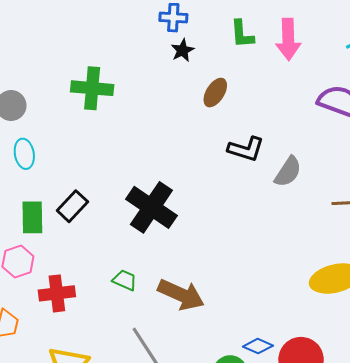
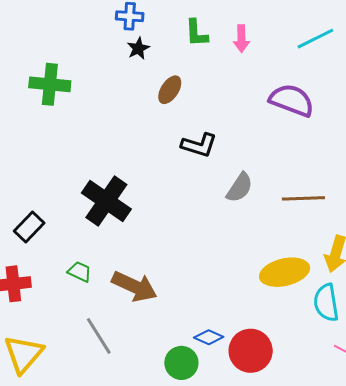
pink arrow: (288, 39) -> (241, 39), size x0.7
gray semicircle: (288, 172) -> (240, 188), moved
black rectangle: (72, 206) -> (29, 227), moved

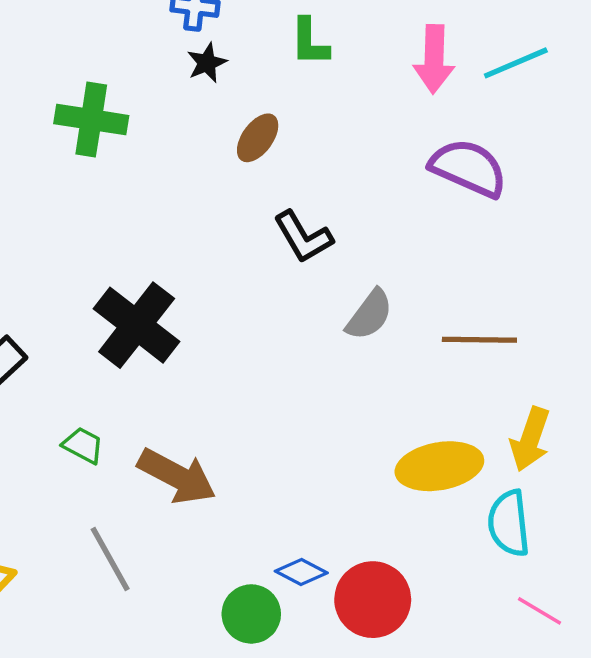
pink arrow: (241, 39) -> (434, 59), moved, size x1.4
green cross: (50, 84) -> (91, 120), moved
black L-shape: (199, 145) -> (303, 237), turned 39

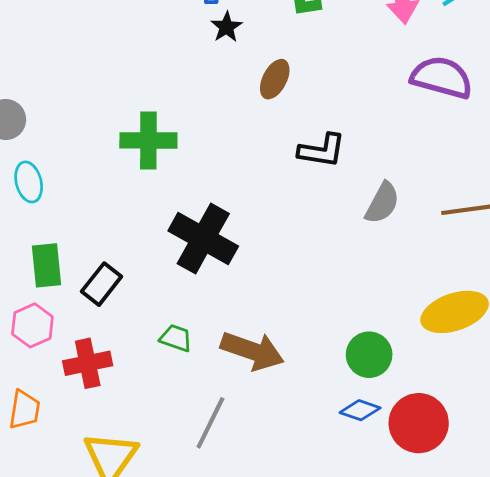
green cross: (91, 120) -> (148, 140), moved
black L-shape: (303, 237) -> (322, 150), turned -42
gray line: (110, 559) -> (210, 423), turned 64
green circle: (251, 614) -> (369, 355), moved

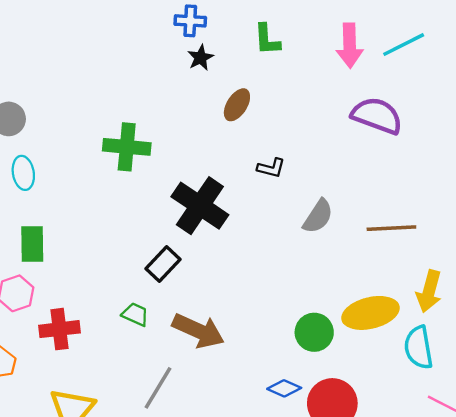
black L-shape: (322, 150) -> (271, 168), size x0.7
black cross: (203, 239) -> (200, 206), moved
black rectangle: (102, 284) -> (163, 264), moved
green circle: (369, 355) -> (314, 332), moved

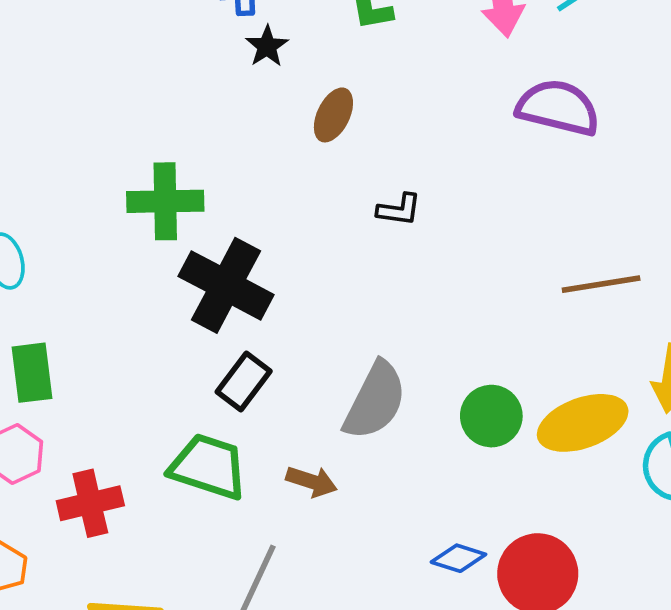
black cross: (200, 206) -> (226, 285), moved
gray semicircle: (318, 216) -> (375, 401), moved, size x1.4
green trapezoid: (135, 314) -> (208, 467), size x1.8
brown arrow: (198, 331) -> (312, 481), size x0.6
green circle: (314, 332) -> (491, 416), moved

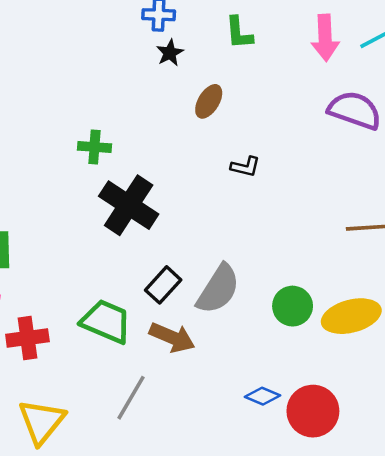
green cross: (165, 201) -> (94, 147), size x0.7
black rectangle: (244, 382) -> (163, 285), moved
brown arrow: (312, 481) -> (172, 337), size x1.4

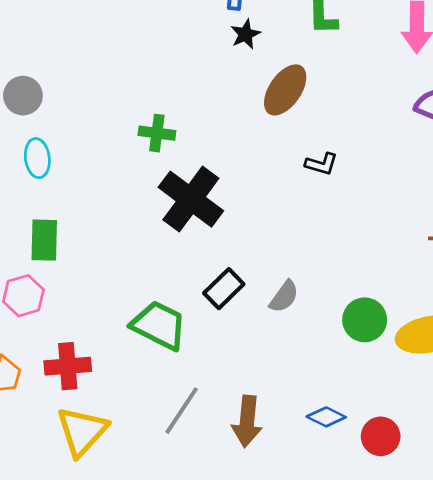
brown ellipse: (209, 101) -> (285, 90), size x1.4
gray semicircle: (218, 289) -> (284, 297), size x0.6
brown arrow: (172, 337) -> (247, 421), moved, turned 69
red cross: (27, 338) -> (68, 366), moved
red circle: (313, 411) -> (381, 436), size x0.7

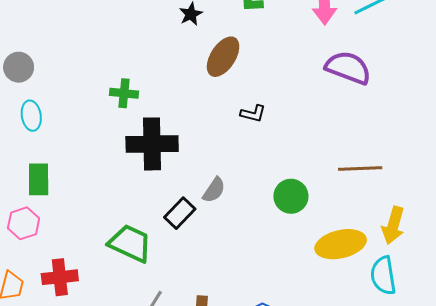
black cross: (191, 199) -> (152, 144), turned -36
gray semicircle: (284, 297) -> (214, 190), moved
green circle: (365, 320) -> (291, 196), moved

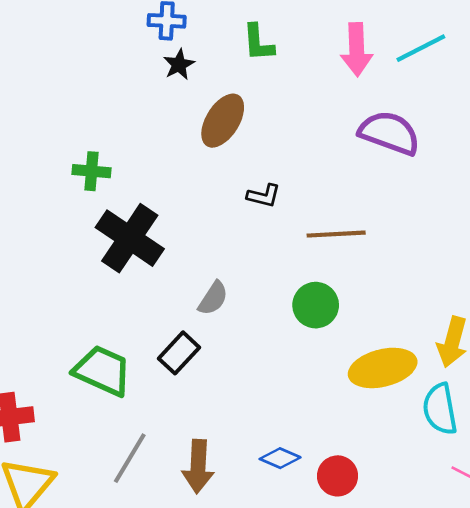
black cross: (152, 144) -> (130, 238), turned 36
brown line: (360, 168) -> (336, 234), moved
black rectangle: (180, 213) -> (179, 353), moved

